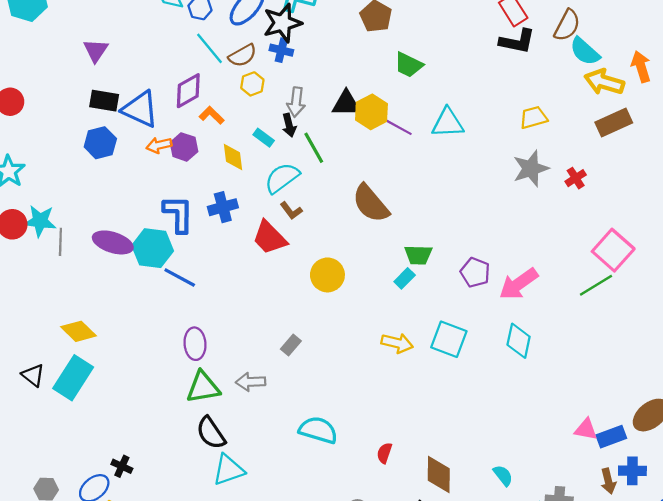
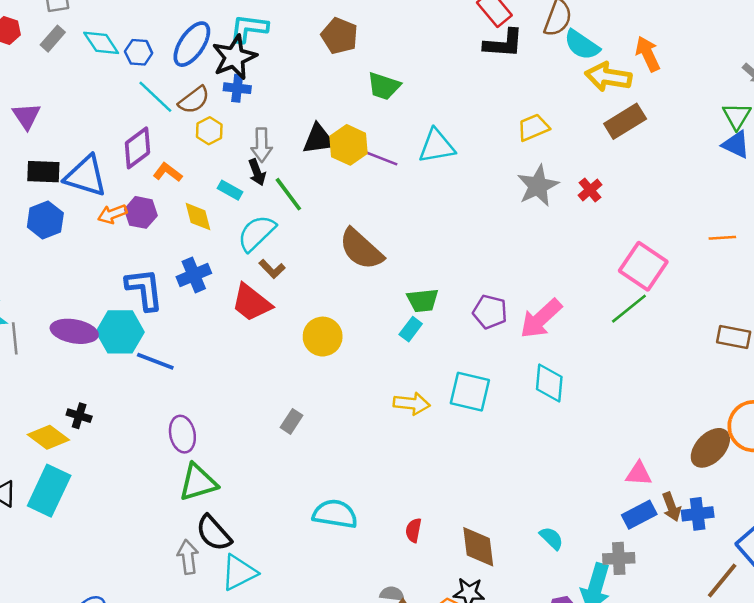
gray arrow: (251, 382) -> (188, 557), moved, turned 92
blue rectangle: (611, 437) -> (639, 515), moved
black cross: (122, 466) -> (79, 416), moved
brown arrow: (608, 481) -> (671, 507), moved

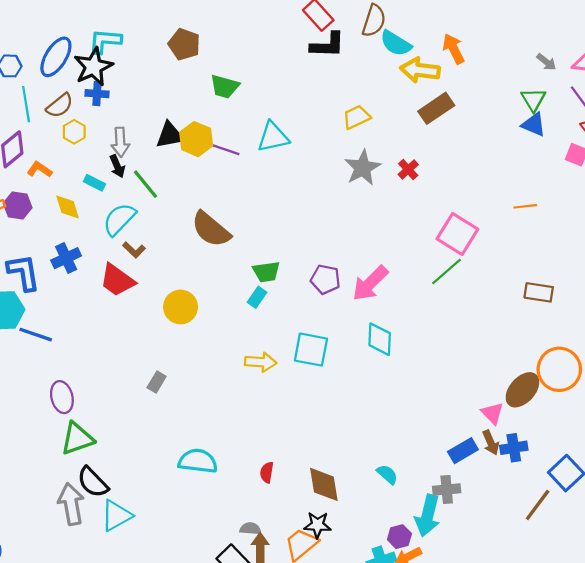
cyan line: (155, 97) -> (26, 104), turned 40
pink triangle: (639, 474) -> (492, 413), moved, turned 45
gray arrow: (188, 557) -> (71, 504), size x1.4

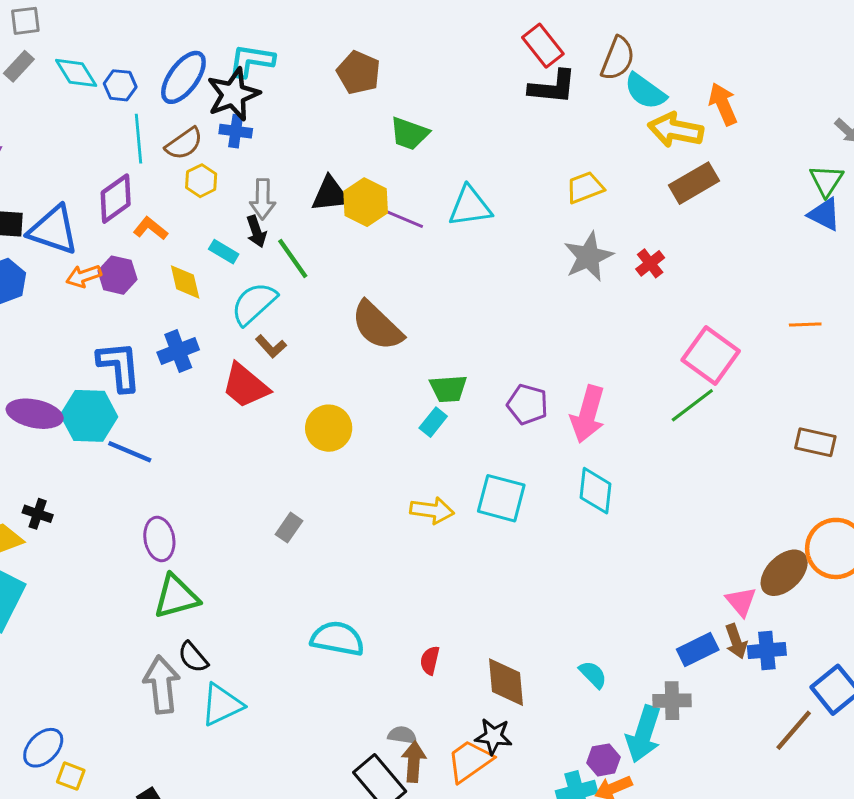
pink arrow: (370, 283) -> (588, 414), turned -33
black semicircle: (93, 482) -> (193, 657), size x0.7

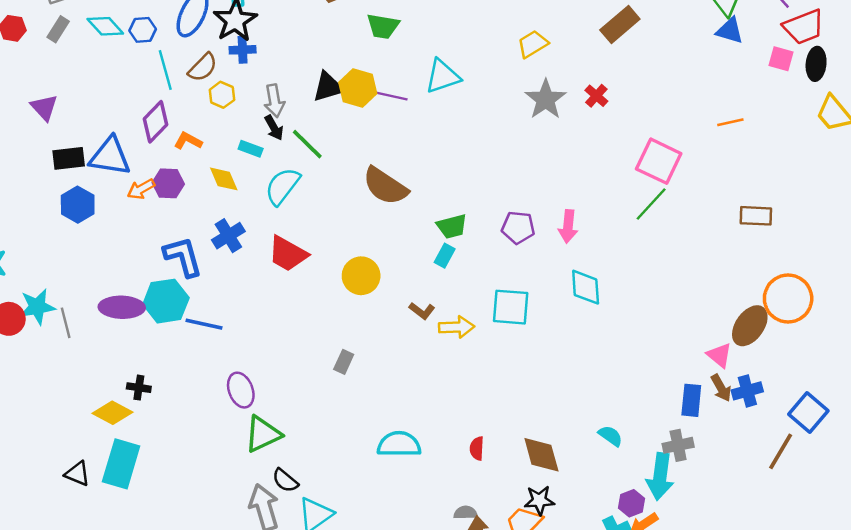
brown L-shape: (271, 346) -> (422, 311), moved
pink arrow: (588, 414) -> (568, 226), size x0.7
blue rectangle: (698, 649) -> (691, 400), turned -48

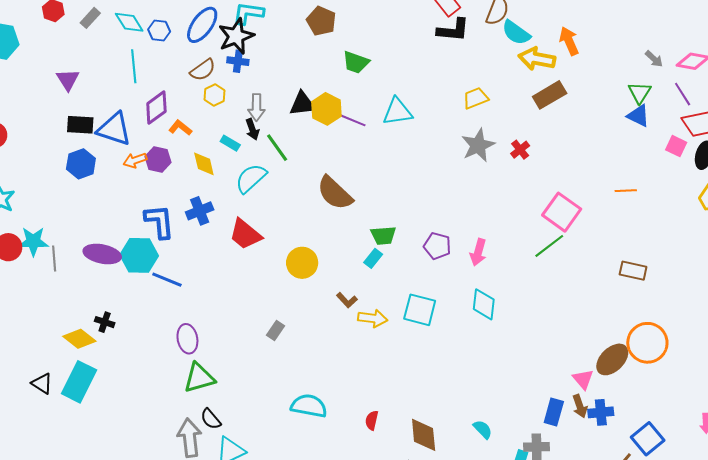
cyan line: (165, 70) -> (134, 66), moved

